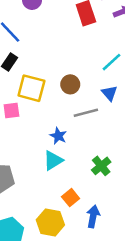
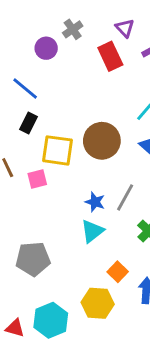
brown circle: (70, 84) -> (102, 141), size x1.6
gray line: (86, 113) -> (125, 197), moved, turned -40

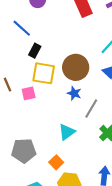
black rectangle: (28, 123) -> (35, 51), moved
blue star: (95, 202) -> (74, 93), moved
orange square: (118, 272) -> (56, 162), moved

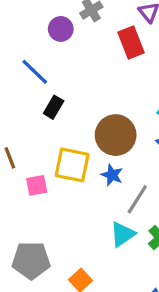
yellow square: (44, 73) -> (72, 165), moved
pink square: (29, 93) -> (37, 185), moved
cyan triangle: (67, 132) -> (123, 234), moved

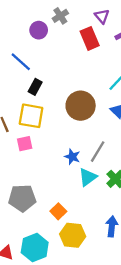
yellow square: (72, 165) -> (31, 116), moved
blue star: (112, 175) -> (72, 157), moved

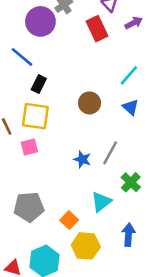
purple circle: (39, 30) -> (40, 21), size x1.5
brown circle: (81, 106) -> (89, 103), size x0.7
cyan triangle: (88, 177) -> (101, 202), moved

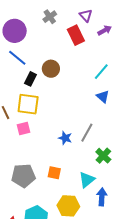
purple circle: (40, 21) -> (15, 31), moved
brown circle: (89, 103) -> (51, 69), moved
cyan triangle: (101, 202) -> (87, 180), moved
orange square: (69, 220) -> (54, 173), moved, turned -32

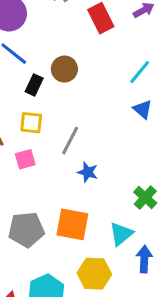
yellow square: (28, 104) -> (31, 123), size x0.7
gray line: (87, 133) -> (70, 141), moved
orange square: (54, 173) -> (72, 224), size x1.6

